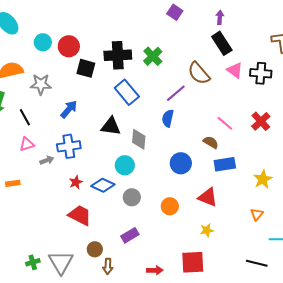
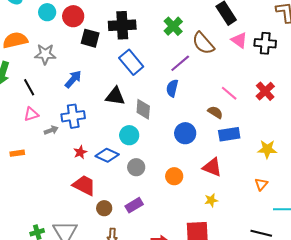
green cross: (153, 56) -> (173, 26), moved
yellow star: (263, 179) -> (267, 149), turned 30
brown circle: (95, 249) -> (104, 208), moved

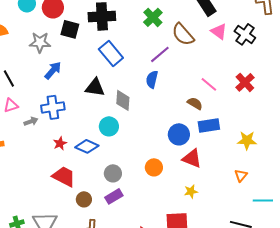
black cross: (265, 43) -> (245, 34), turned 30
gray star: (45, 54) -> (40, 42), moved
blue circle: (185, 133) -> (179, 134), moved
gray circle: (136, 167) -> (113, 173), moved

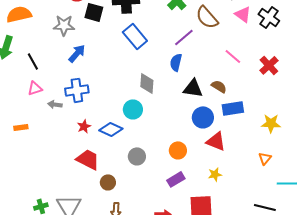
pink line: (209, 84) -> (233, 56), moved
black triangle: (95, 87) -> (193, 88), moved
gray arrow: (31, 121) -> (55, 104), turned -152
purple rectangle: (114, 196) -> (176, 179), moved

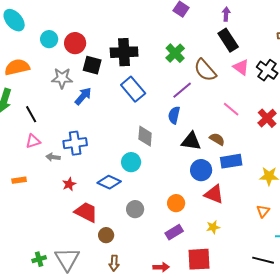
blue arrow: (77, 53) -> (83, 96), moved
red star: (84, 126) -> (69, 184), moved

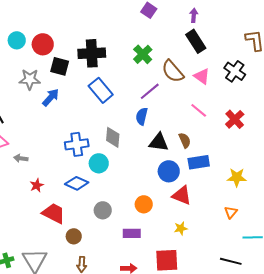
pink triangle: (241, 67) -> (202, 76), moved
brown semicircle: (217, 139) -> (185, 140), turned 35
blue cross: (75, 143) -> (77, 144), moved
purple rectangle: (174, 232) -> (132, 233), moved, turned 30

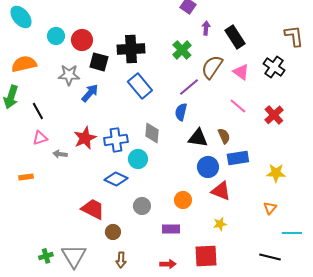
purple arrow: (194, 15) -> (206, 28), moved
brown semicircle: (173, 71) -> (212, 67), turned 75
red star: (37, 185) -> (85, 138), moved, size x1.6

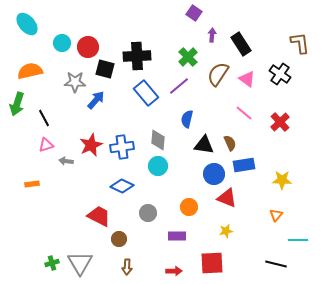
purple line: (189, 87) -> (179, 86), moved
cyan circle: (138, 159) -> (158, 166), moved

